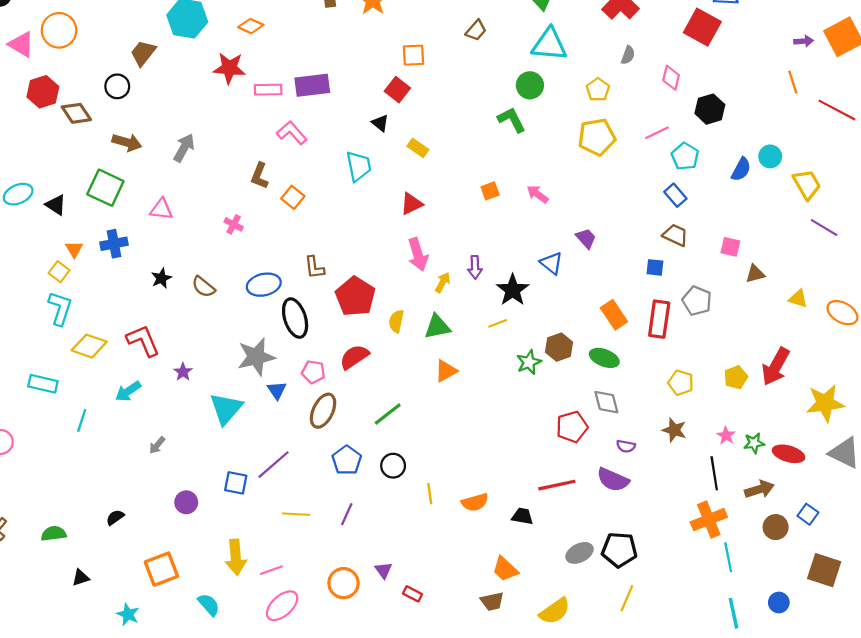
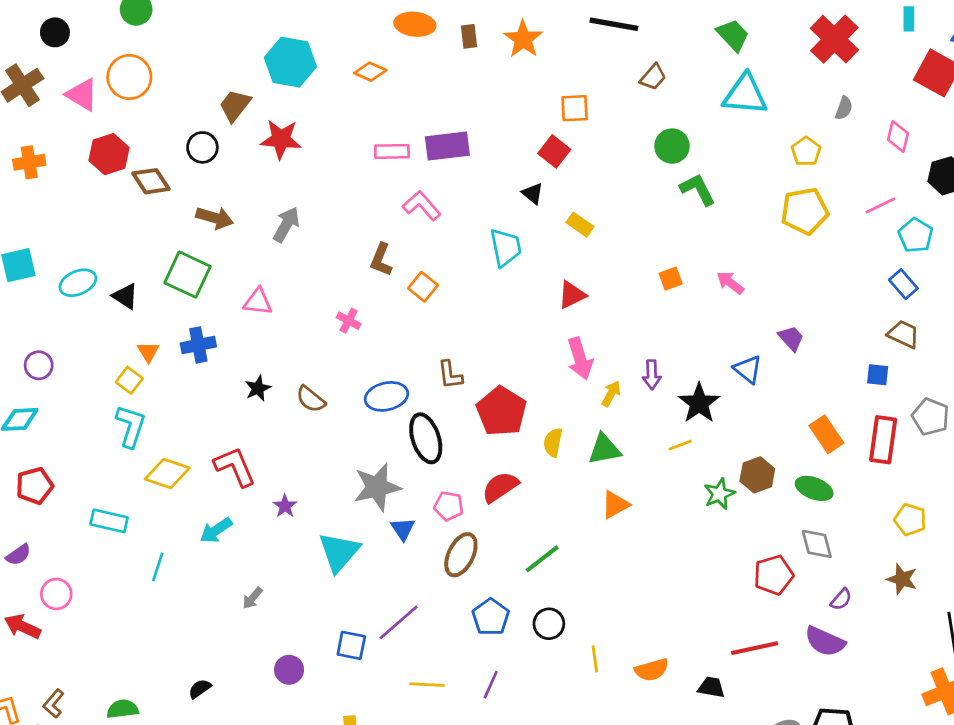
red star: (229, 68) -> (281, 139), moved
green circle: (530, 85) -> (672, 146), moved
purple semicircle: (626, 446) -> (841, 599), turned -60

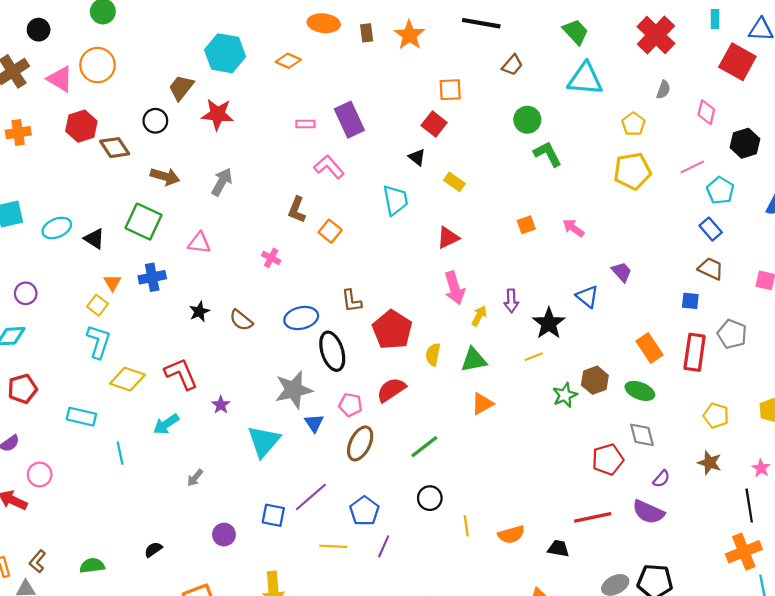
purple rectangle: (447, 146) -> (349, 120), turned 72
pink rectangle: (392, 151) -> (305, 124), size x0.7
cyan line: (158, 567) -> (120, 453), turned -30
blue pentagon: (491, 617) -> (364, 511), moved

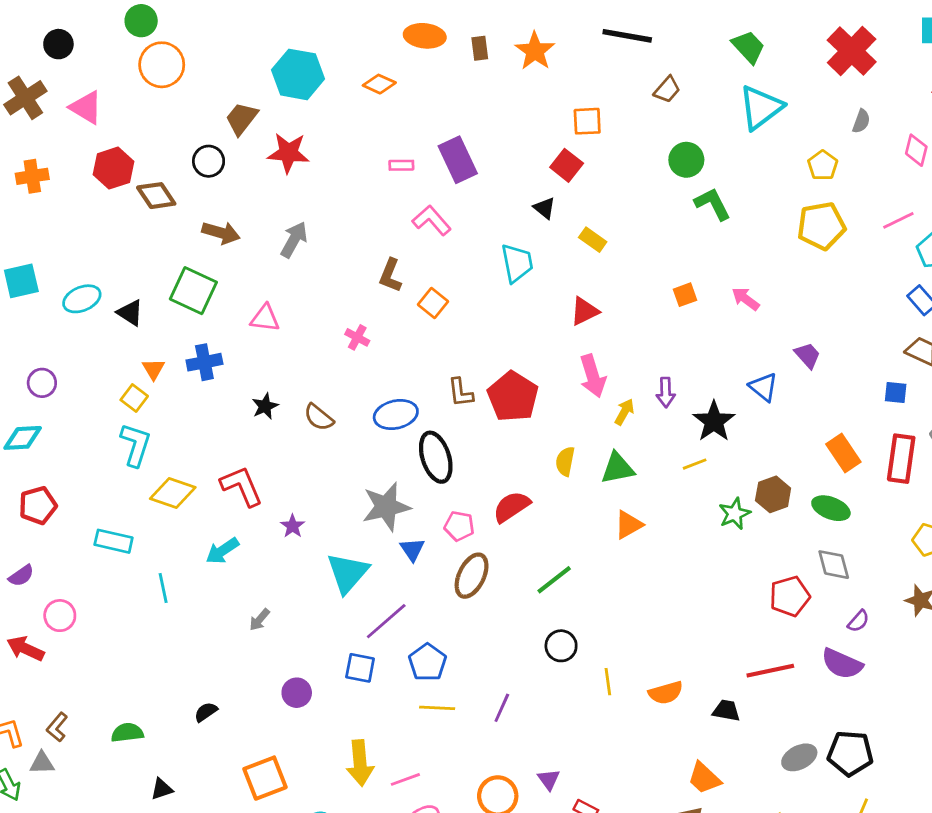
orange circle: (97, 65) -> (162, 65), moved
cyan triangle: (585, 79) -> (761, 107), turned -42
red pentagon: (392, 330) -> (513, 397), moved
purple line: (311, 497) -> (386, 621), moved
blue pentagon: (364, 511) -> (427, 662), moved

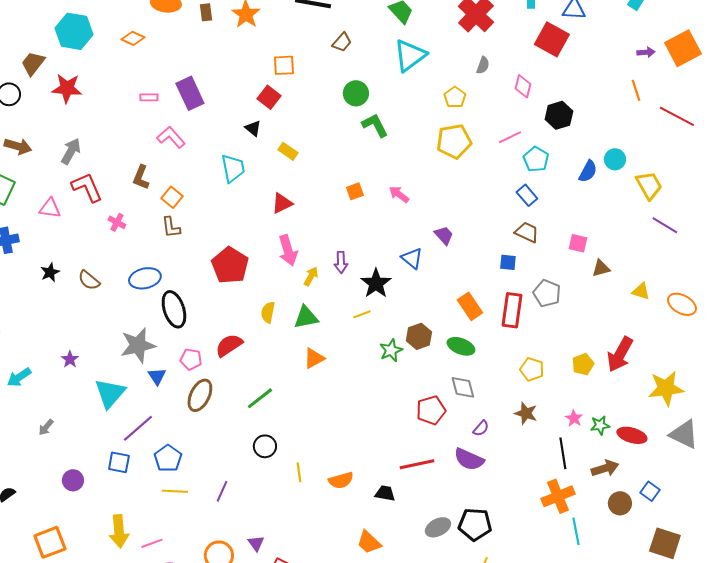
brown L-shape: (461, 392) -> (171, 227), moved
red L-shape: (242, 486) -> (87, 187), moved

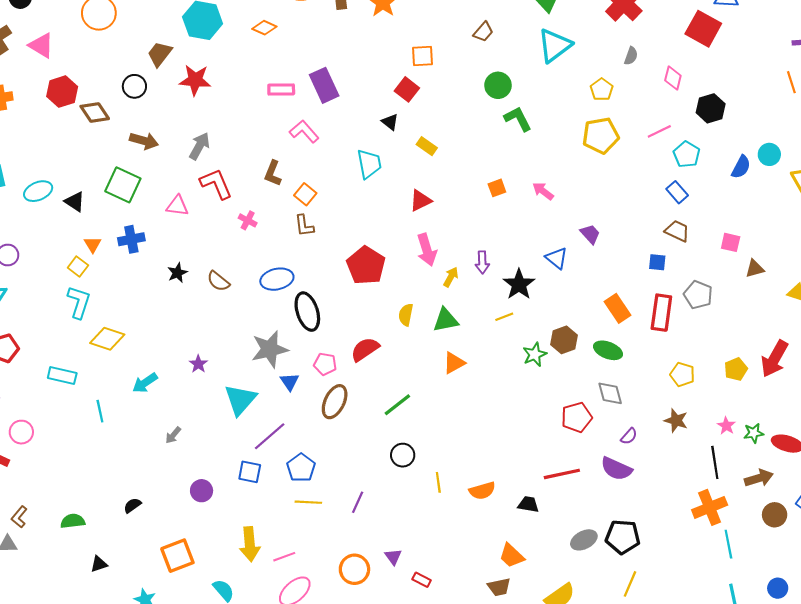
pink rectangle: (149, 97) -> (281, 89), size x1.4

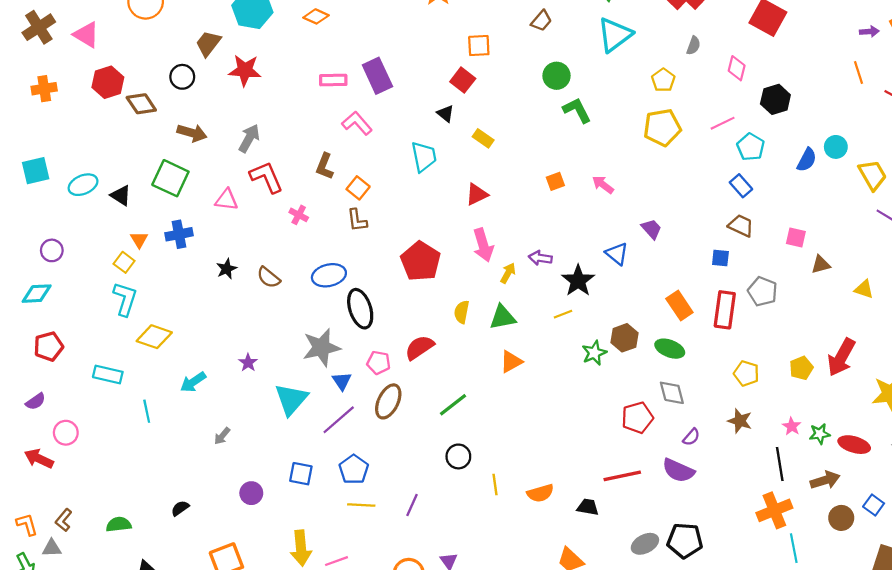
purple arrow: (482, 262) -> (540, 258), turned 100
purple line: (270, 436) -> (339, 420), moved

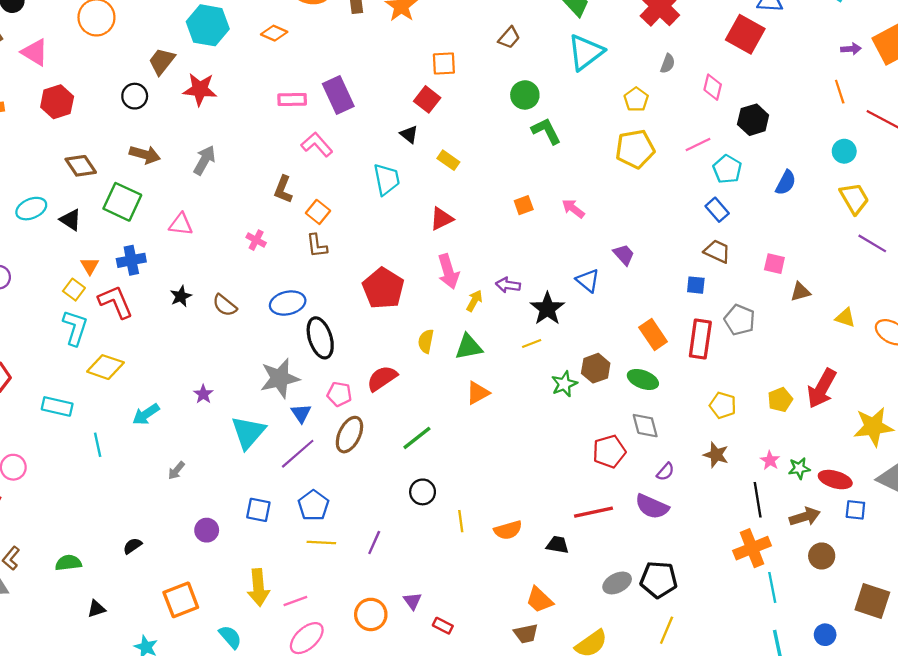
brown diamond: (141, 104) -> (81, 166), moved
cyan circle: (836, 147) -> (844, 151), moved
red L-shape: (266, 177) -> (116, 302), moved
blue square: (874, 505) -> (855, 510), moved, turned -30

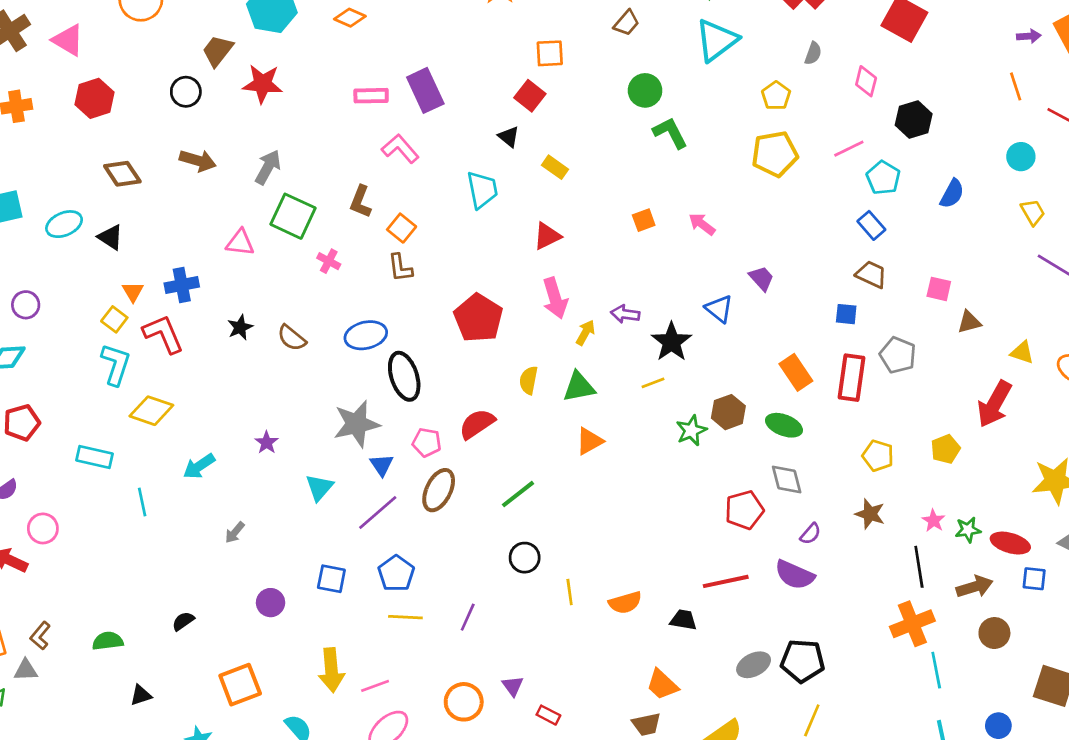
yellow trapezoid: (854, 198) -> (1033, 212), size x0.7
green square: (122, 202) -> (293, 216), moved
red arrow: (822, 388) -> (994, 404), moved
cyan triangle: (248, 432) -> (319, 487), size x0.7

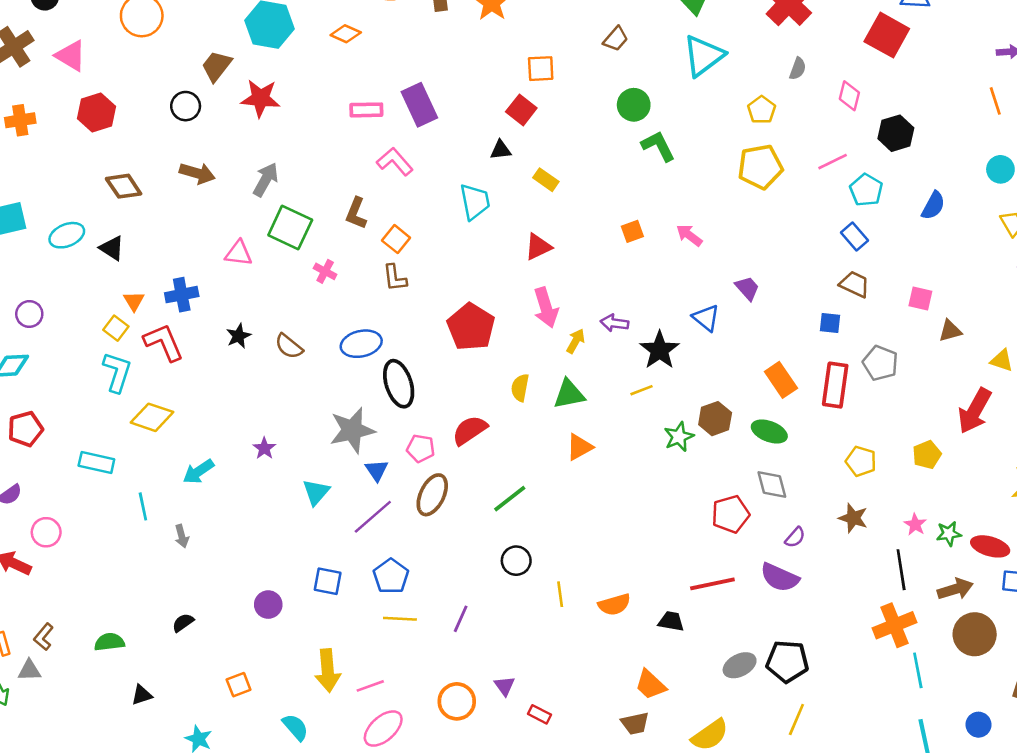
black triangle: (509, 137) -> (501, 150), turned -45
gray arrow: (235, 532) -> (182, 536), moved, turned -55
brown circle: (994, 633) -> (975, 634), size x1.4
orange square: (240, 685) -> (239, 685), size x0.6

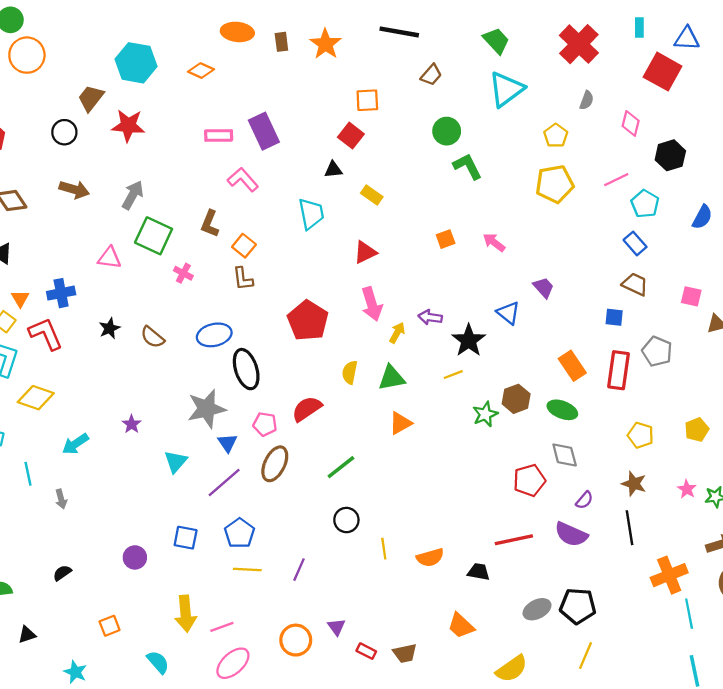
black line: (901, 570) -> (630, 528), moved
brown trapezoid: (635, 723) -> (405, 653), moved

